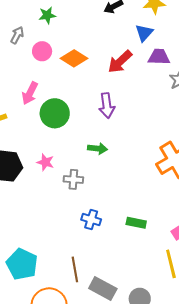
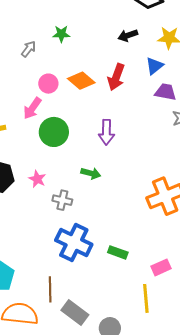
pink circle: (42, 51) -> (48, 84), moved
red arrow: (120, 62) -> (116, 77), moved, turned -36
blue cross: (91, 219) -> (74, 242), size x1.8

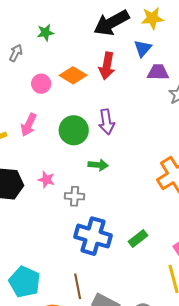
black arrow: (128, 35) -> (111, 23), size x1.8
pink arrow: (32, 108) -> (29, 125), moved
green circle: (54, 132) -> (74, 130), moved
green rectangle: (118, 252) -> (138, 238), turned -48

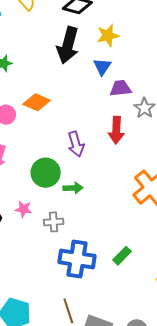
black arrow: (111, 23) -> (68, 45), turned -39
red arrow: (107, 66) -> (116, 130), moved
green circle: (74, 130) -> (46, 173), moved

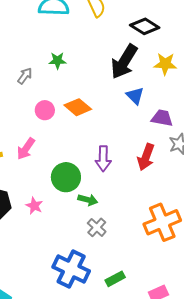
blue triangle: (102, 67) -> (135, 96), moved, turned -36
gray cross: (54, 222) -> (97, 227), moved, turned 30

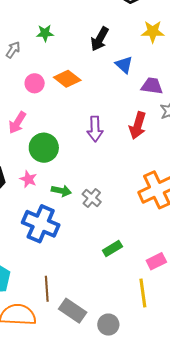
black arrow: (124, 62) -> (100, 39), moved, size x0.7
green circle: (66, 177) -> (44, 148), moved
green arrow: (88, 200) -> (61, 191), moved
blue cross: (71, 269) -> (41, 224), moved

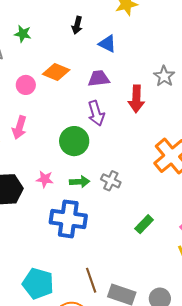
green star: (45, 33) -> (23, 34), turned 30
black arrow: (100, 39) -> (77, 25), size x0.7
purple trapezoid: (152, 86) -> (99, 78), moved
green circle: (44, 148) -> (74, 141), moved

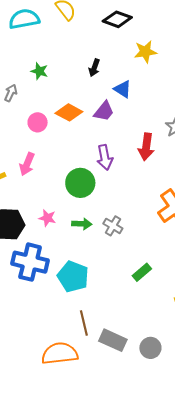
purple trapezoid: (99, 78) -> (104, 111), moved, turned 130
blue cross: (68, 219) -> (30, 262), moved
cyan pentagon: (38, 283) -> (73, 276), moved

